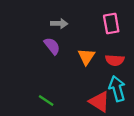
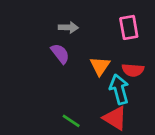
cyan arrow: (117, 89) -> (119, 89), moved
green line: (46, 100) -> (71, 121), moved

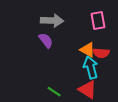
gray arrow: (68, 27) -> (52, 21), size x1.5
orange triangle: (100, 66) -> (88, 50), moved, turned -35

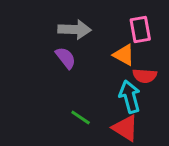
orange triangle: (88, 50) -> (124, 55), moved
green line: (54, 92) -> (81, 118), moved

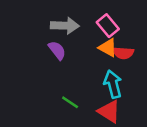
pink rectangle: (140, 30) -> (108, 26), moved, turned -30
red semicircle: (145, 76) -> (123, 53), moved

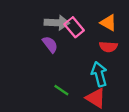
pink rectangle: (108, 26) -> (74, 27), moved
orange triangle: (108, 48) -> (108, 23), moved

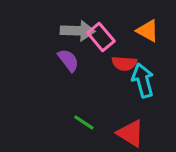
red semicircle: (108, 47) -> (124, 63), moved
cyan arrow: (99, 74) -> (143, 80), moved

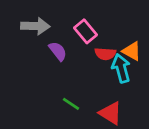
gray arrow: (78, 31) -> (35, 26), moved
orange triangle: (148, 31) -> (132, 51), moved

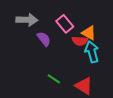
orange triangle: (132, 51) -> (89, 33), moved

